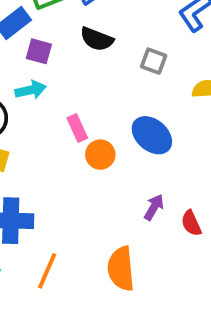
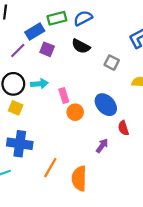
cyan arrow: (31, 90) -> (39, 84), moved
red semicircle: (191, 223) -> (123, 128), moved
orange line: (47, 271) -> (50, 168), moved

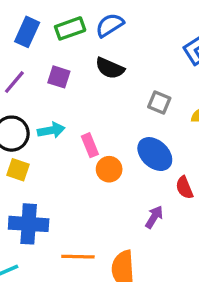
blue rectangle: (35, 32) -> (27, 32), moved, turned -30
gray square: (112, 63) -> (159, 103), moved
orange line: (50, 168) -> (78, 257), turned 66

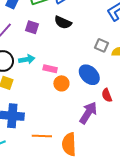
gray square: (159, 103) -> (101, 45), moved
pink rectangle: (90, 145) -> (50, 69), turned -56
purple arrow: (154, 217) -> (88, 113), size x1.6

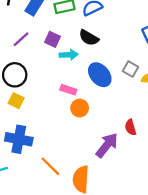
cyan arrow: (27, 59) -> (69, 55), moved
blue ellipse: (89, 75) -> (100, 75), moved
orange line: (42, 136) -> (50, 166), turned 36

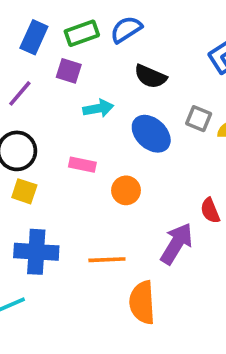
black semicircle: (89, 38) -> (150, 76), moved
purple square: (52, 39) -> (69, 71), moved
pink rectangle: (68, 90) -> (82, 165), moved
orange line: (50, 166) -> (107, 260), moved, turned -40

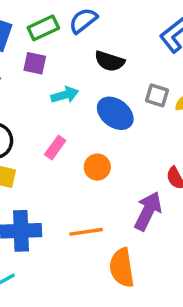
pink rectangle: (82, 165) -> (55, 147), turned -60

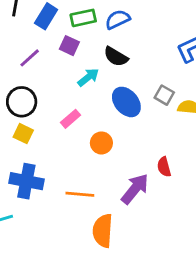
black semicircle: (110, 61) -> (116, 57), moved
cyan arrow: (65, 95) -> (88, 77), turned -35

